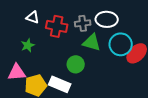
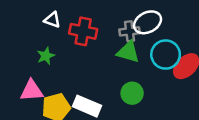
white ellipse: (107, 19) -> (148, 22), turned -30
gray cross: (83, 23) -> (130, 31), moved
green circle: (76, 64) -> (132, 93), moved

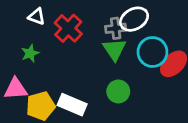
red cross: (83, 31) -> (68, 28), turned 32
green triangle: (128, 52) -> (114, 49), turned 40

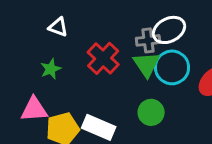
red cross: (68, 28) -> (103, 58), moved
cyan circle: (152, 52) -> (172, 67), moved

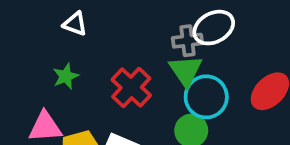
red cross: (103, 58) -> (131, 88), moved
cyan circle: (172, 67) -> (206, 97), moved

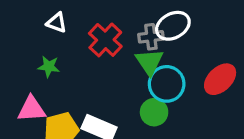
green star: (66, 76) -> (49, 67), turned 30
red cross: (131, 88) -> (105, 40), moved

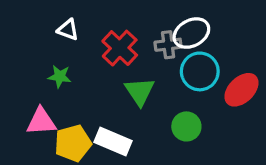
green triangle: (149, 62) -> (140, 91), moved
cyan circle: (167, 84) -> (200, 71), moved
green circle: (154, 112) -> (186, 126), moved

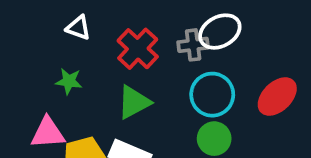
cyan circle: (200, 71) -> (212, 95), moved
green triangle: (140, 91) -> (134, 102), moved, turned 36

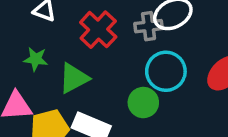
green triangle: (134, 102) -> (74, 78), moved
green circle: (214, 139) -> (143, 103), moved

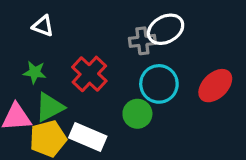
red cross: (98, 30) -> (89, 74), moved
green triangle: (74, 78) -> (50, 107), moved

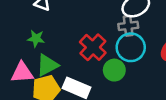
gray cross: (142, 41) -> (128, 26), moved
red cross: (89, 74) -> (93, 47), moved

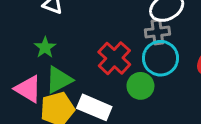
green star: (36, 38) -> (45, 47), turned 30
pink triangle: (22, 73) -> (28, 89), turned 35

